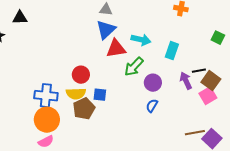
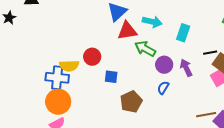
green arrow: (134, 67) -> (145, 49), turned 75
purple arrow: (186, 81) -> (186, 68), moved
yellow semicircle: (76, 94) -> (69, 66), moved
brown pentagon: (84, 109) -> (131, 102), moved

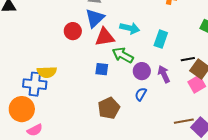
red circle: (92, 57) -> (73, 31), moved
blue square: (111, 77) -> (102, 69), moved
orange circle: (58, 102) -> (22, 109), moved

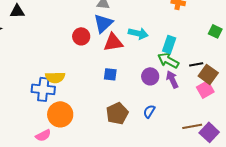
green arrow: (123, 55) -> (168, 60), moved
blue semicircle: (141, 94) -> (149, 111), moved
orange circle: (22, 109) -> (60, 114), moved

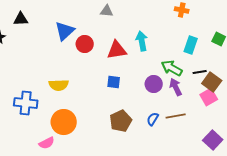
blue triangle: (103, 23) -> (65, 31), moved
cyan arrow: (138, 33) -> (142, 41), turned -114
cyan rectangle: (169, 44) -> (191, 45), moved
blue cross: (43, 89) -> (26, 103), moved
brown line: (192, 126) -> (176, 116), moved

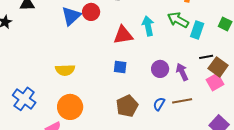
red circle: (85, 44) -> (91, 12), moved
green arrow: (172, 68) -> (178, 20), moved
blue cross: (26, 103) -> (24, 99), moved, turned 30

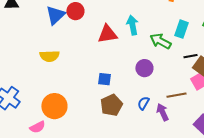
green arrow: (178, 20) -> (160, 41), moved
blue square: (120, 67) -> (104, 79), moved
yellow semicircle: (65, 70) -> (49, 56), moved
purple arrow: (182, 72) -> (162, 112), moved
brown line: (182, 101) -> (176, 95), moved

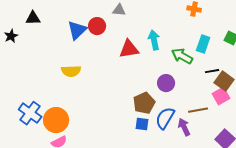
blue square: (104, 79) -> (142, 124), moved
blue semicircle: (143, 103) -> (165, 118), size x1.6
brown pentagon: (111, 105) -> (144, 103), moved
orange circle: (54, 106) -> (56, 120), moved

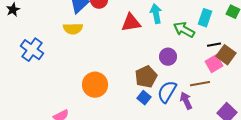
yellow semicircle: (71, 71) -> (73, 29), moved
pink square: (221, 96) -> (214, 64), moved
blue cross: (30, 113) -> (32, 50), moved
orange circle: (56, 120) -> (95, 85), moved
blue square: (142, 124) -> (144, 98), turned 32

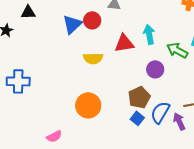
yellow semicircle: (73, 29) -> (93, 58), moved
blue cross: (32, 50) -> (18, 81), moved, turned -35
purple circle: (168, 57) -> (155, 69), moved

